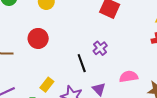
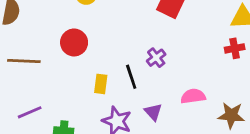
yellow rectangle: (47, 85) -> (101, 84), moved, turned -32

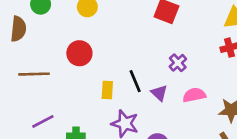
purple cross: (156, 58) -> (178, 63), moved
purple triangle: (153, 112) -> (159, 93), moved

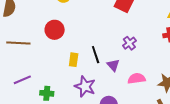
pink semicircle: (194, 95) -> (137, 79), moved

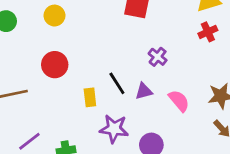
purple triangle: (113, 65) -> (144, 91), turned -48
pink semicircle: (137, 79) -> (179, 101), turned 72

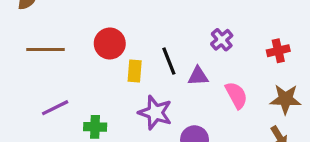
red cross: (208, 32) -> (278, 51), moved
red circle: (55, 65) -> (110, 44), moved

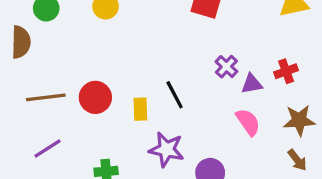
red circle: (110, 44) -> (95, 97), moved
purple triangle: (198, 76) -> (252, 84), moved
purple line: (55, 108) -> (48, 148), moved

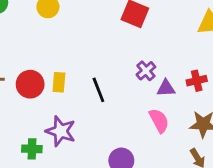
yellow rectangle: (140, 109) -> (59, 82), moved
purple star: (166, 149) -> (61, 131), moved

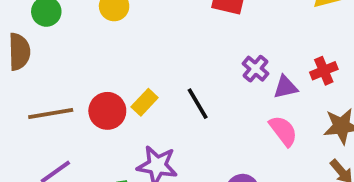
yellow rectangle: (59, 82) -> (145, 102), turned 48

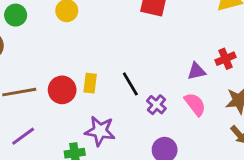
purple cross: (255, 69) -> (156, 105), moved
yellow rectangle: (145, 102) -> (90, 83), turned -36

